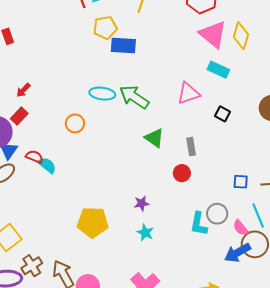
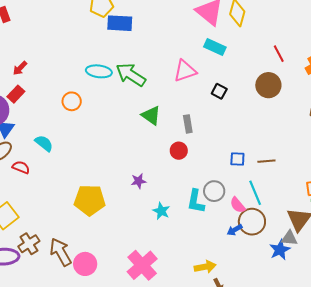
red semicircle: (34, 157) -> (21, 167), moved
cyan star: (145, 233) -> (161, 211), moved
blue arrow: (237, 253) -> (235, 230), size x0.6

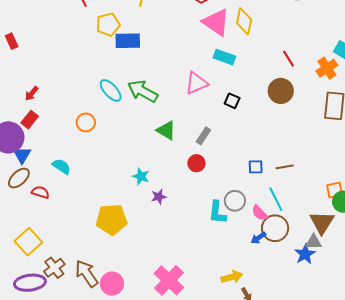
cyan ellipse: (99, 71) -> (111, 90), turned 45
gray rectangle: (188, 124) -> (203, 136), turned 48
cyan star: (161, 211) -> (141, 176), moved

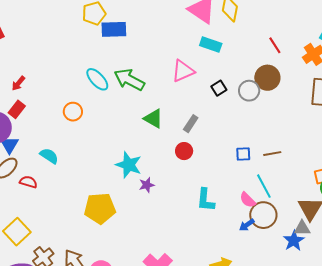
black square: (232, 101) -> (219, 88), turned 35
cyan star: (141, 176) -> (129, 165), size x1.5
gray circle: (235, 201) -> (249, 91), moved

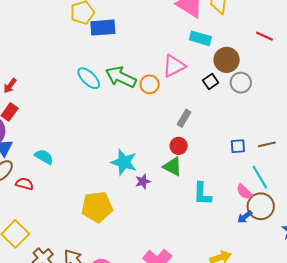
red line: (275, 45) -> (264, 36), turned -30
brown circle: (267, 78) -> (227, 60), moved
orange circle: (73, 112) -> (150, 84), moved
green triangle: (153, 119) -> (173, 167), moved

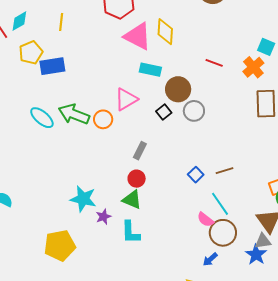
blue square: (238, 146) -> (196, 175), turned -35
cyan L-shape: (202, 194) -> (131, 232), moved
blue arrow: (245, 217) -> (210, 259), moved

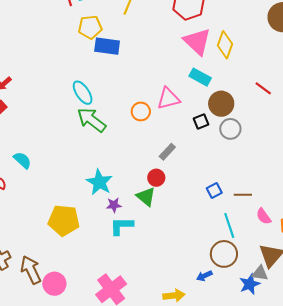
green arrow: (74, 114) -> (91, 120), moved
pink semicircle: (205, 220) -> (264, 216), moved
cyan L-shape: (131, 232) -> (121, 226), moved, turned 75

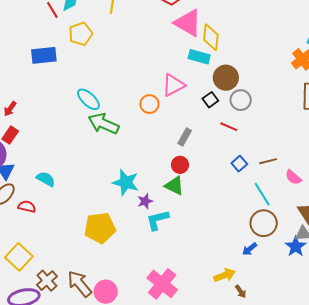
yellow diamond: (225, 45) -> (211, 37), moved
blue rectangle: (107, 46) -> (44, 55), moved
red line: (263, 88) -> (229, 127), moved

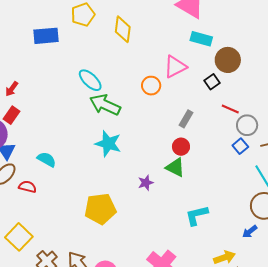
yellow diamond: (211, 37) -> (123, 29), moved
gray circle: (241, 100) -> (247, 125), moved
cyan star: (126, 182) -> (108, 144), moved
cyan L-shape: (157, 220) -> (197, 215), moved

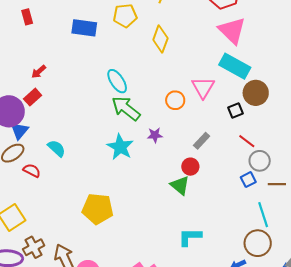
cyan rectangle: (201, 39) -> (235, 66), size x1.4
pink triangle: (175, 67) -> (203, 87), turned -45
purple star: (146, 183) -> (155, 135), moved

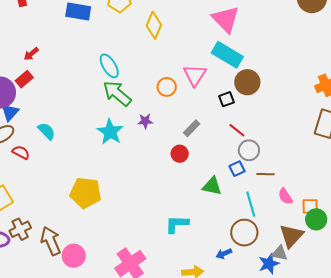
green triangle: (180, 185) -> (212, 186), moved, turned -30

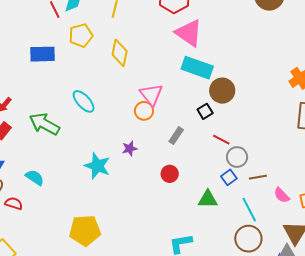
pink triangle: (195, 75) -> (151, 95), moved
green arrow: (117, 93) -> (44, 124), moved
gray rectangle: (192, 128) -> (176, 136), moved

